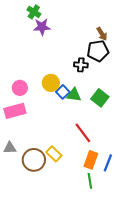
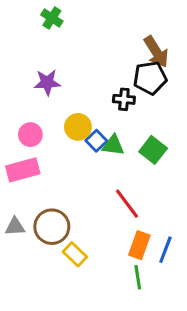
purple star: (42, 27) -> (47, 82), moved
brown arrow: (102, 34) -> (156, 52), size x1.5
yellow rectangle: (54, 154) -> (75, 254), moved
brown circle: (34, 160) -> (52, 227), moved

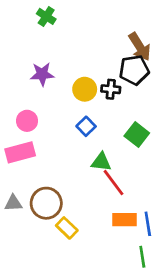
yellow circle: (78, 127) -> (85, 89), moved
green triangle: (113, 145) -> (101, 162), moved
orange rectangle: (139, 245) -> (124, 220), turned 70
blue line: (165, 250) -> (148, 224), turned -30
green line: (138, 277) -> (142, 257), moved

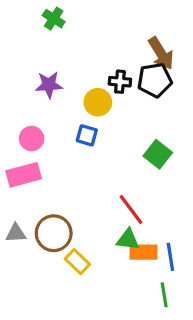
black cross: (111, 89) -> (120, 82), moved
blue square: (86, 126) -> (87, 135), moved, turned -30
green triangle: (101, 162) -> (128, 240), moved

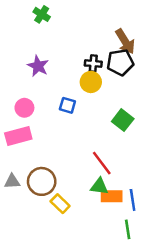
purple star: (49, 85) -> (38, 66), turned 30
yellow circle: (98, 102) -> (91, 82), moved

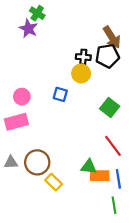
purple star: (38, 66) -> (28, 29), moved
red line: (102, 163) -> (113, 146), moved

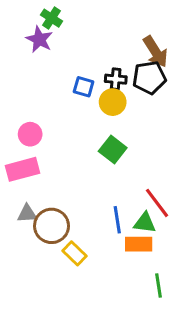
blue square: (60, 94) -> (84, 87), moved
green square: (110, 108) -> (113, 149), moved
gray triangle: (11, 162) -> (27, 214), moved
green triangle: (89, 167) -> (145, 223), moved
blue line: (118, 179) -> (117, 220), moved

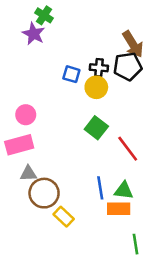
red line: (157, 203) -> (128, 149), moved
gray triangle: (27, 214) -> (28, 174), moved

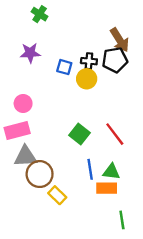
purple star: (34, 34) -> (30, 53), moved, turned -30
green square: (96, 128) -> (80, 134), moved
gray triangle: (28, 174) -> (25, 156), size x1.5

